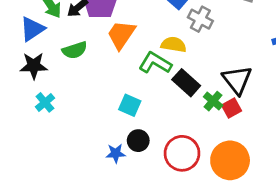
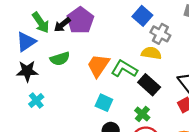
orange trapezoid: (121, 35) -> (98, 65), moved
yellow semicircle: (174, 45) -> (151, 53), moved
green cross: (213, 101) -> (142, 114), moved

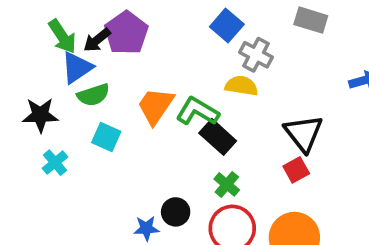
blue triangle: (26, 42) -> (77, 68), moved
black rectangle: (149, 85) -> (218, 137), moved
cyan square: (104, 103) -> (106, 137), moved

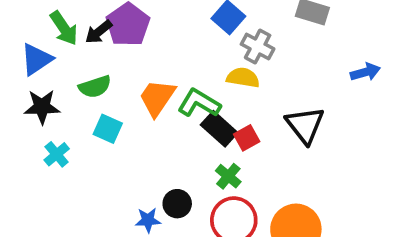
blue triangle: (77, 68) -> (36, 59), moved
red square: (296, 170) -> (247, 138), moved

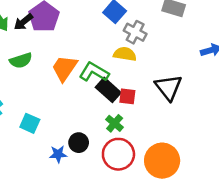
cyan square: (108, 129) -> (30, 123), moved
red square: (247, 138) -> (127, 96), turned 36

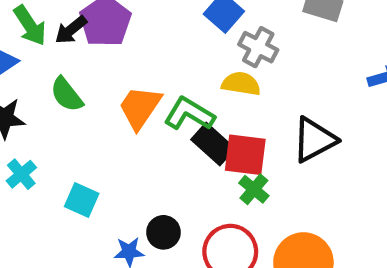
green semicircle: (21, 60) -> (67, 95), turned 70
black triangle: (168, 87) -> (314, 140), turned 40
red square: (127, 96) -> (245, 155), size x1.5
green cross: (115, 123) -> (254, 189), moved

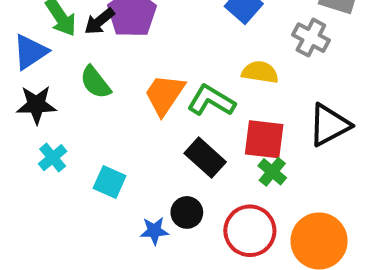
gray cross: (258, 47) -> (311, 38), moved
black rectangle: (213, 144) -> (205, 158), moved

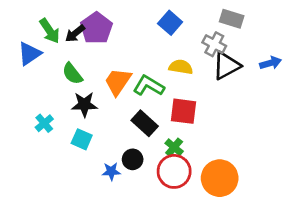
black star: (36, 105) -> (84, 104), moved
black triangle: (329, 125) -> (226, 66), moved
green cross: (272, 172) -> (174, 147), moved

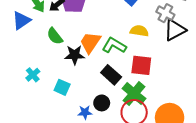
black star: (84, 104) -> (75, 55), moved
green cross: (174, 147) -> (134, 94), size x1.6

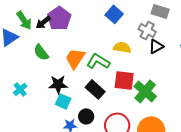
black triangle: (175, 30) -> (156, 46), size x0.7
black star: (75, 55) -> (58, 84), moved
cyan square: (62, 87) -> (63, 101), moved
green cross: (134, 94) -> (145, 91), moved

